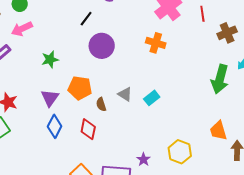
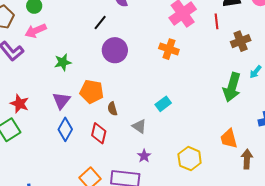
gray triangle: (125, 94) -> (139, 126), moved
purple star: (143, 159) -> (144, 156), moved

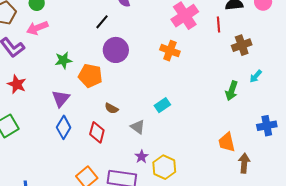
green arrow: (232, 87) -> (232, 91), size x0.7
orange pentagon: (92, 92) -> (90, 76), moved
red star: (20, 104) -> (17, 84), moved
brown semicircle: (112, 109) -> (111, 108), turned -48
yellow hexagon: (190, 159) -> (164, 167), moved

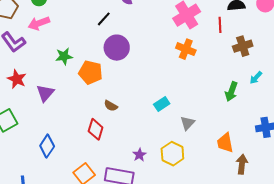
orange cross: (170, 51) -> (186, 49), moved
purple triangle: (61, 99) -> (45, 93), moved
blue diamond: (64, 127) -> (47, 146), moved
gray triangle: (138, 127) -> (187, 123), moved, turned 35
yellow hexagon: (164, 167) -> (172, 154), moved

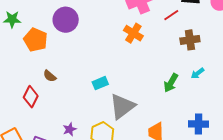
red line: (220, 25) -> (171, 15), turned 49
gray triangle: (187, 123) -> (122, 106), size x1.8

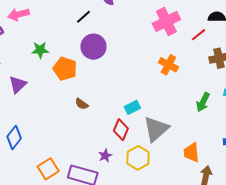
orange cross: (133, 33) -> (168, 65), moved
red diamond: (31, 97) -> (121, 130), moved

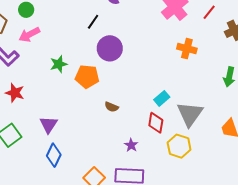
purple triangle: (18, 85) -> (49, 125), moved
purple star: (105, 156) -> (131, 145), moved

